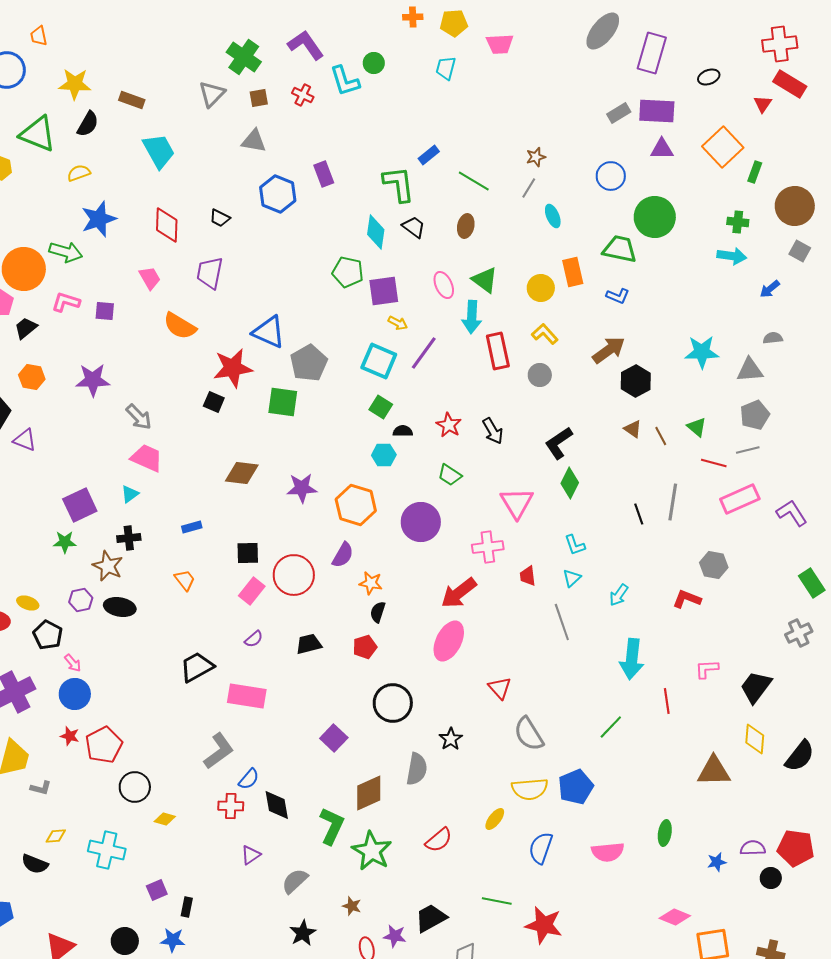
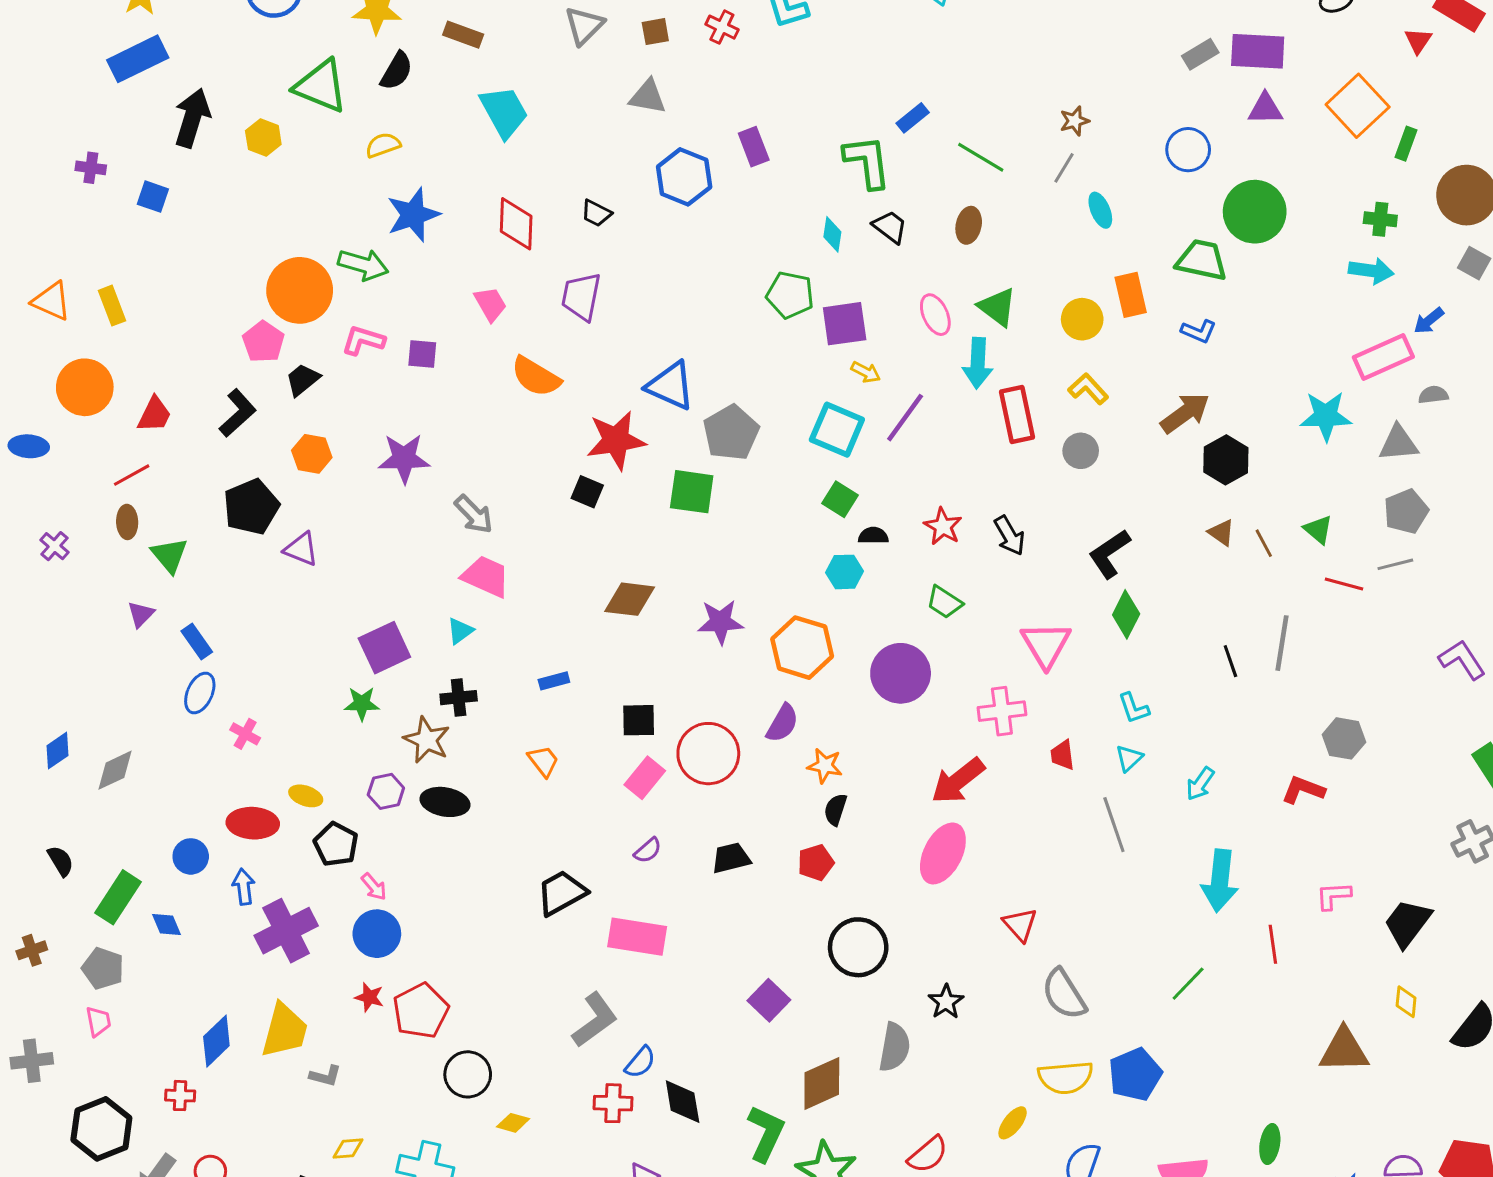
cyan diamond: (376, 232) -> (832, 234), size x0.7
pink rectangle: (740, 499) -> (1383, 357), moved
yellow diamond: (755, 739) -> (1406, 1002), size x0.7

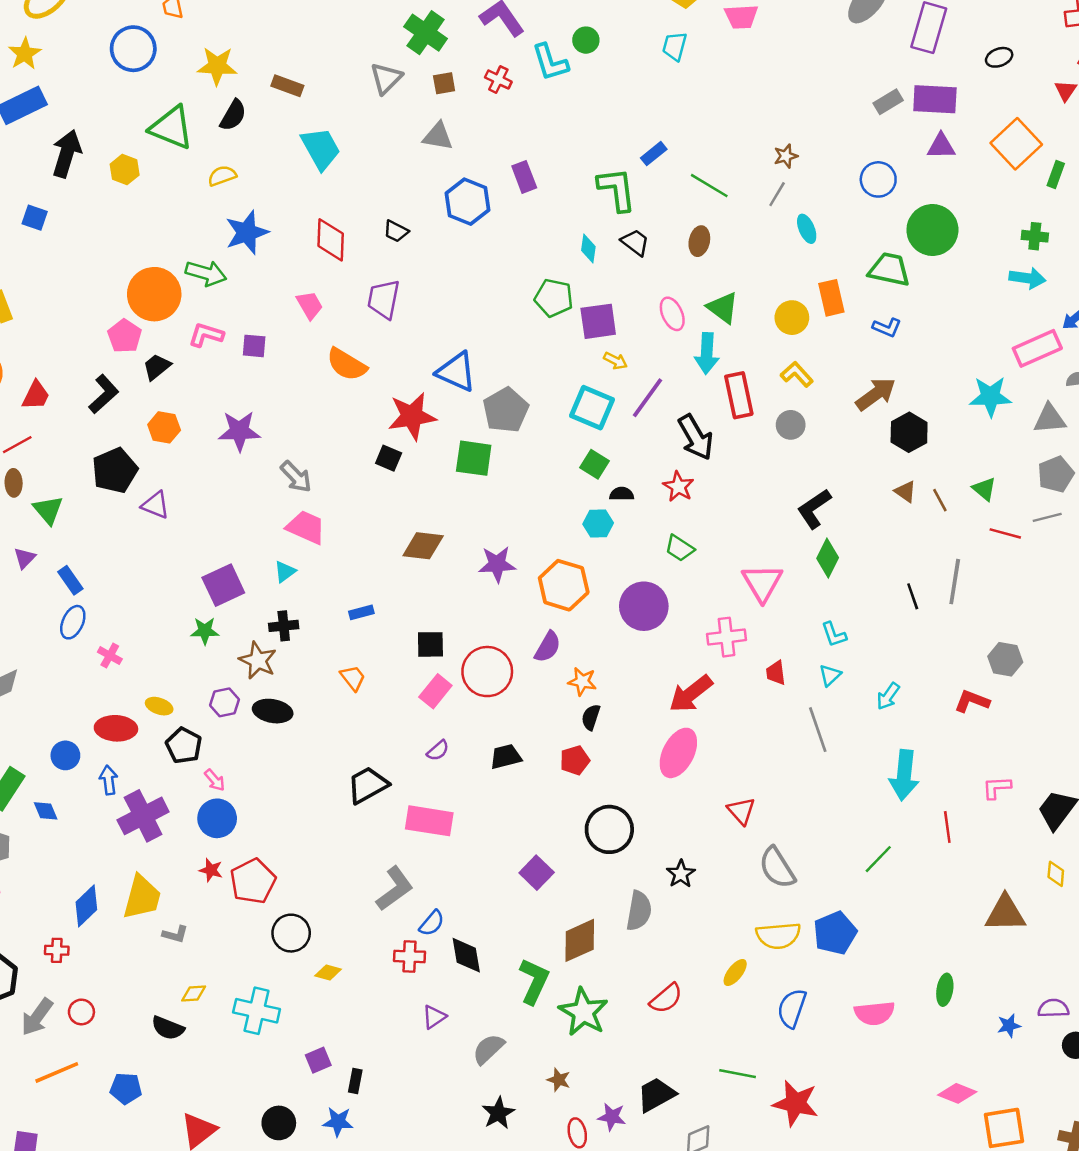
black arrow: (1010, 536) -> (696, 437), moved, size x1.4

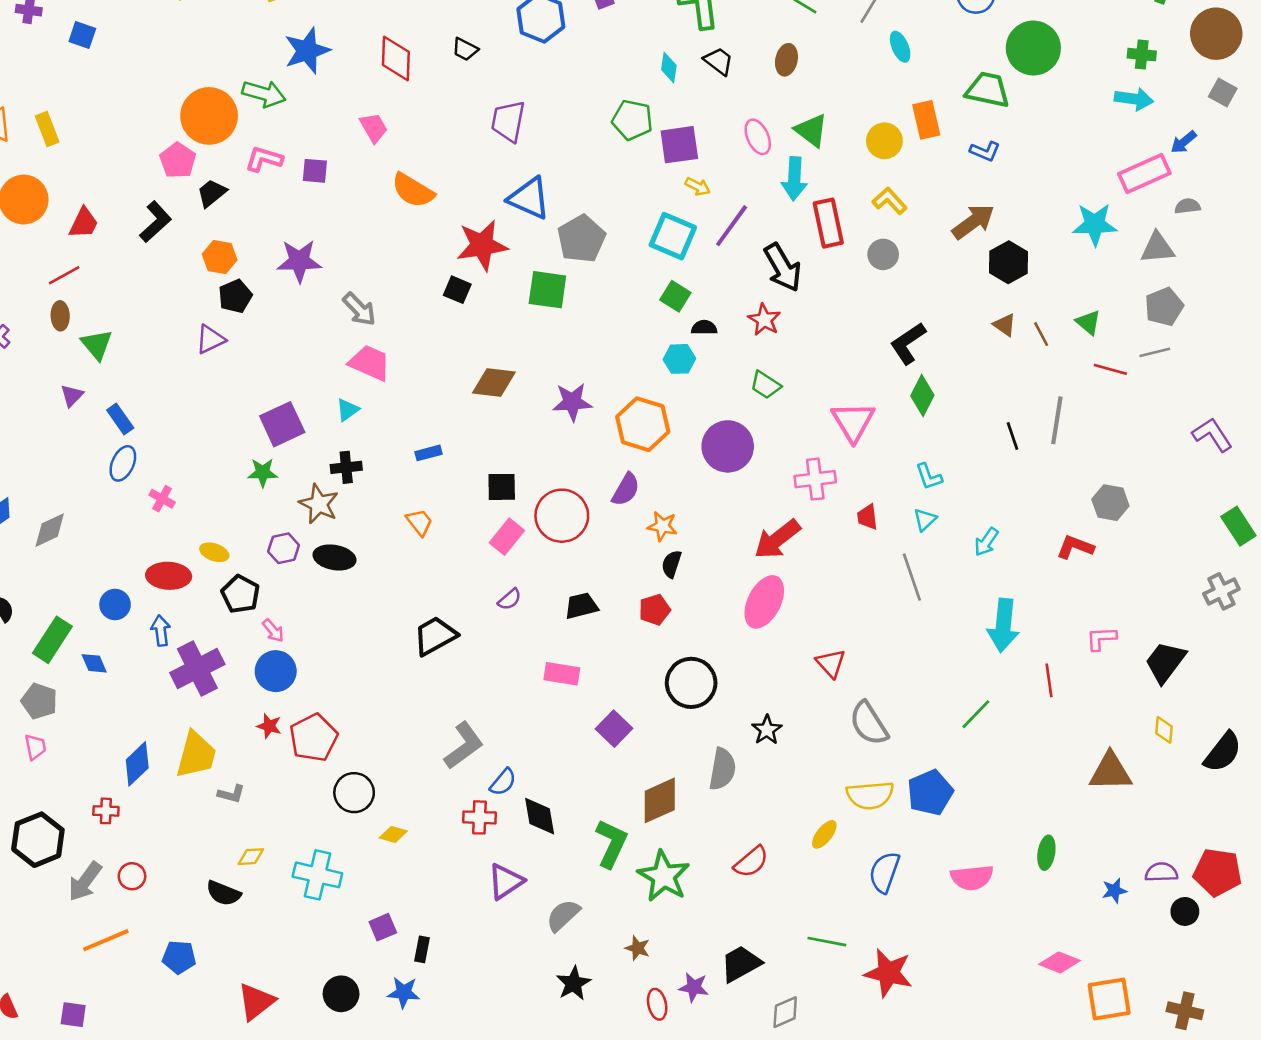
purple trapezoid: (384, 299) -> (508, 121), moved
black pentagon: (115, 471) -> (235, 296), moved, size x0.7
purple triangle: (155, 505) -> (210, 339), turned -48
pink rectangle: (429, 821) -> (562, 674), moved, size x0.7
purple triangle: (434, 1017) -> (506, 881), size x1.4

